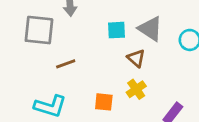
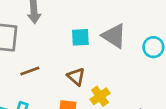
brown triangle: (136, 58) -> (76, 77), moved

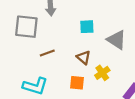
gray triangle: (114, 36) -> (117, 40), moved

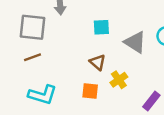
brown line: (47, 53) -> (33, 57), moved

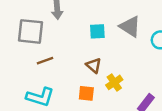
gray triangle: (135, 42) -> (130, 27), moved
brown line: (33, 57) -> (45, 61), moved

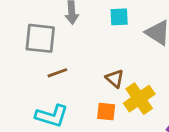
cyan square: (97, 31) -> (119, 17), moved
yellow cross: (114, 82) -> (139, 99), size x1.5

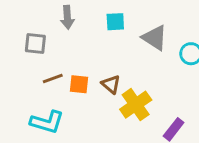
gray square: (40, 38) -> (35, 44), size x0.7
orange square: (106, 112) -> (79, 84), moved

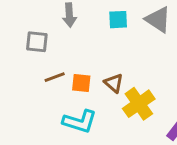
gray triangle: (155, 38) -> (158, 20), moved
cyan L-shape: (47, 122) -> (80, 121), moved

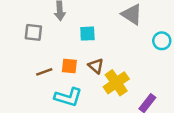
cyan square: (118, 20) -> (87, 34), moved
brown line: (55, 77) -> (44, 72), moved

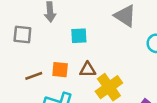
brown triangle: (96, 66) -> (88, 70), turned -42

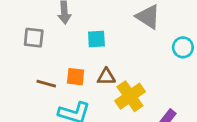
brown line: (34, 76) -> (46, 84), turned 36

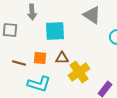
cyan square: (96, 39) -> (55, 31), size x1.5

